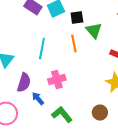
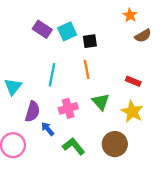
green triangle: (94, 30) -> (101, 102), moved
brown circle: (100, 112) -> (115, 144), size x1.5

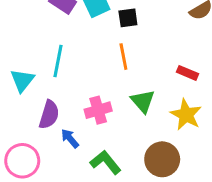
cyan line: (52, 75) -> (58, 61), moved

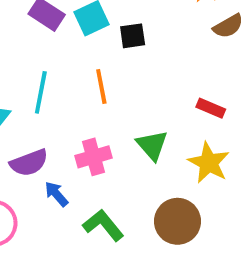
orange line: (123, 57) -> (101, 87), moved
purple semicircle: (49, 115) -> (29, 163), turned 52

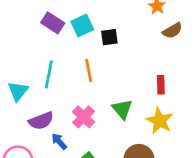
red rectangle: (211, 108) -> (161, 85), turned 66
pink cross: (93, 157) -> (84, 117), turned -30

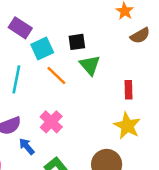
cyan square: (82, 25) -> (42, 48), moved
orange line: (89, 71) -> (56, 75), turned -35
green triangle: (122, 109) -> (90, 65), moved

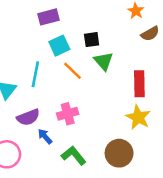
purple rectangle: (20, 28) -> (49, 17), moved, turned -48
red rectangle: (129, 90) -> (139, 84), size x1.5
pink cross: (51, 122) -> (68, 114), turned 30

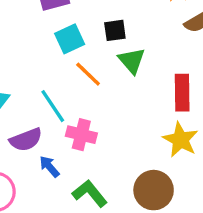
cyan line: (35, 74) -> (53, 106), moved, turned -45
pink cross: (68, 114) -> (81, 135), turned 30

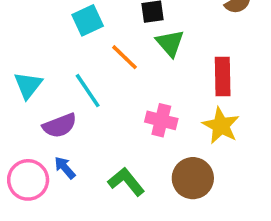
cyan square: (70, 39) -> (88, 20), moved
pink cross: (81, 135) -> (161, 120), moved
blue arrow: (49, 167) -> (65, 168), moved

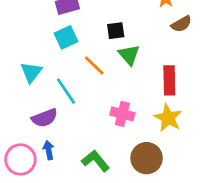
cyan triangle: (28, 85) -> (31, 72), moved
blue arrow: (65, 168) -> (49, 150), turned 30

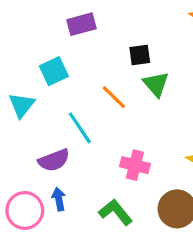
cyan square: (66, 37) -> (54, 71), moved
cyan triangle: (31, 72) -> (22, 105), moved
pink cross: (122, 114) -> (135, 165), moved

